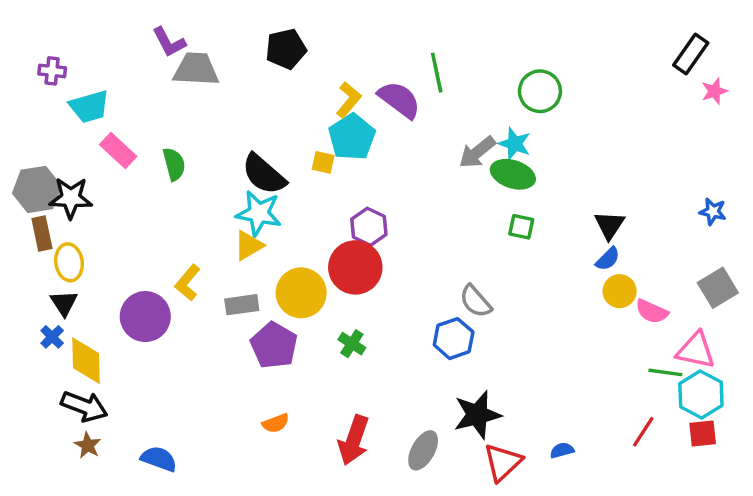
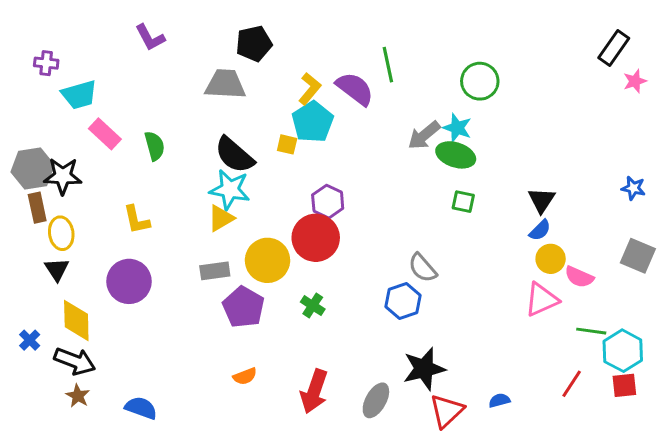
gray trapezoid: (196, 69) -> (225, 84), moved
yellow L-shape: (188, 283) -> (137, 220), moved, turned -52
gray square: (718, 288) -> (638, 256), turned -36
blue cross: (52, 337) -> (30, 340), moved
pink triangle: (696, 350) -> (542, 299), moved, turned -36

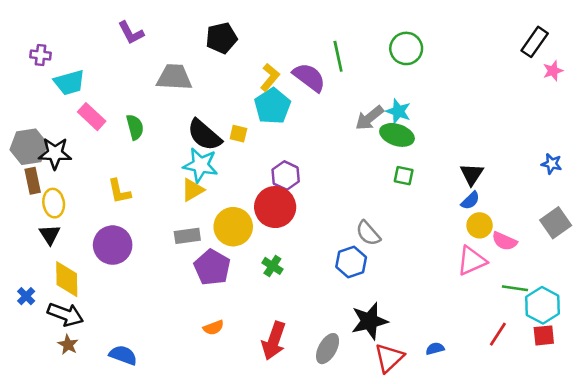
green circle: (480, 81) -> (406, 48), moved
gray trapezoid: (225, 84) -> (174, 77), moved
yellow square: (287, 144) -> (238, 134), moved
gray square: (638, 256) -> (556, 223), turned 32

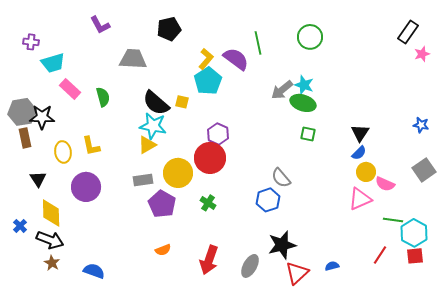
yellow ellipse: (54, 203) -> (63, 152), moved

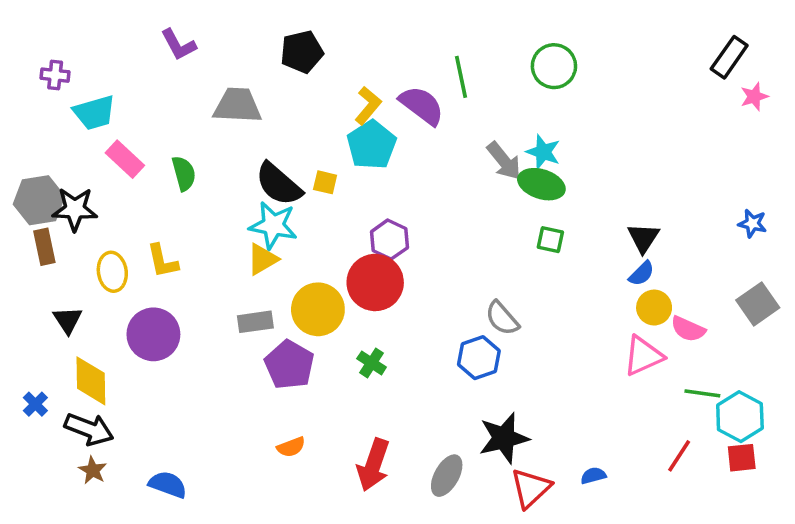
gray arrow: (282, 90) -> (504, 161), turned -90

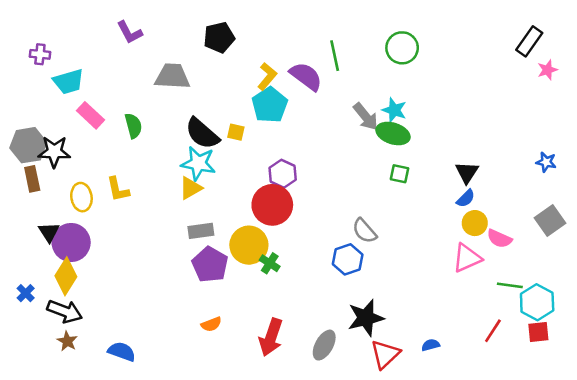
yellow circle: (318, 309) -> (249, 245), moved
gray rectangle: (255, 322) -> (201, 231), moved
purple circle: (153, 334) -> (71, 243), moved
yellow diamond: (91, 381) -> (66, 276), turned 33

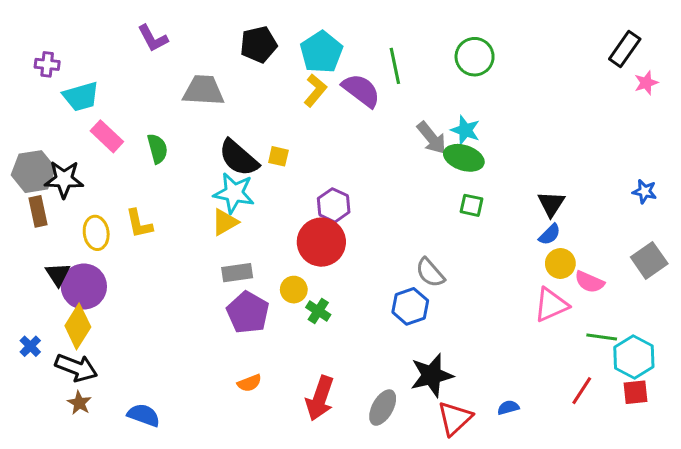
cyan pentagon: (270, 105) -> (321, 52), moved
yellow circle: (249, 245) -> (294, 290), size x0.6

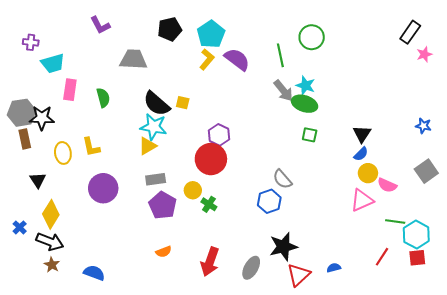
green line: (395, 66) -> (280, 55), moved
pink rectangle: (107, 136) -> (70, 90), turned 55
purple circle: (84, 286) -> (103, 188), moved

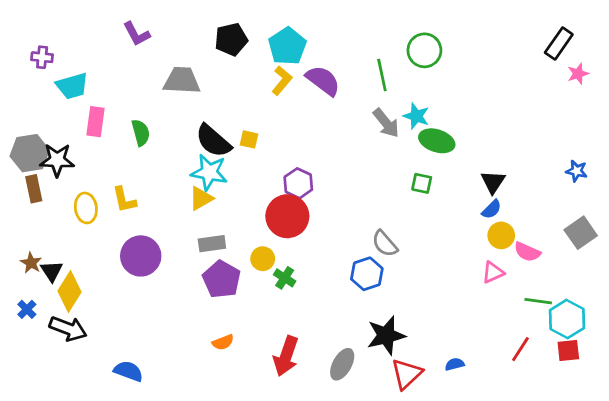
green ellipse: (305, 104) -> (437, 141), moved
black triangle: (38, 180) -> (52, 271), moved
pink triangle: (362, 200) -> (493, 272), size x0.7
brown star: (52, 265) -> (31, 263), moved

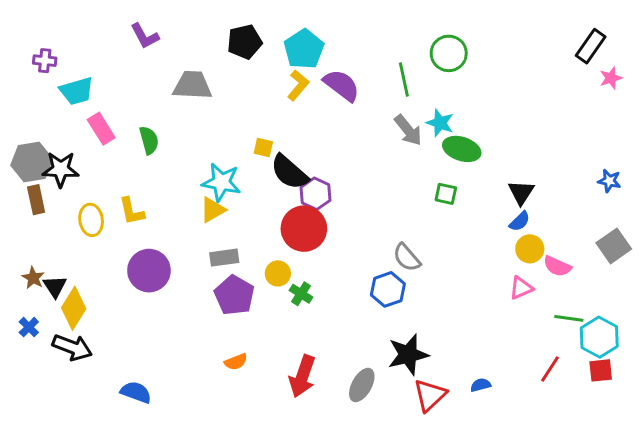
pink rectangle: (95, 122) -> (101, 129), turned -40
black semicircle: (213, 141) -> (289, 172), moved

